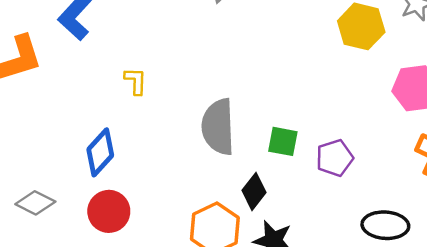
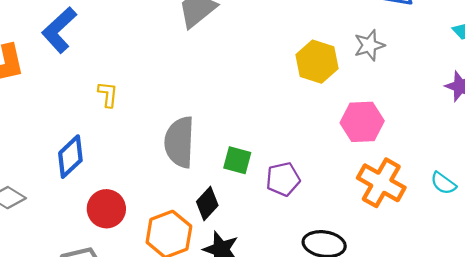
red circle: (109, 211) -> (106, 209), moved

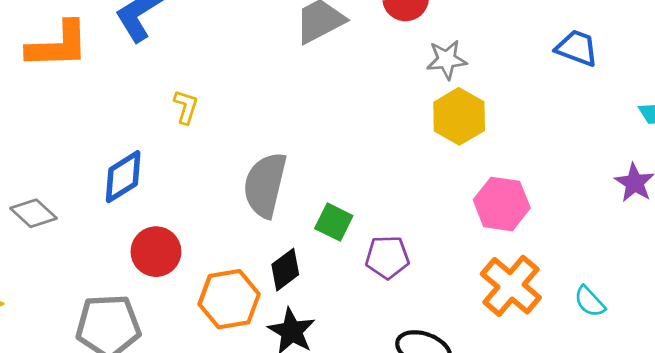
gray star: (369, 45) -> (447, 60), moved

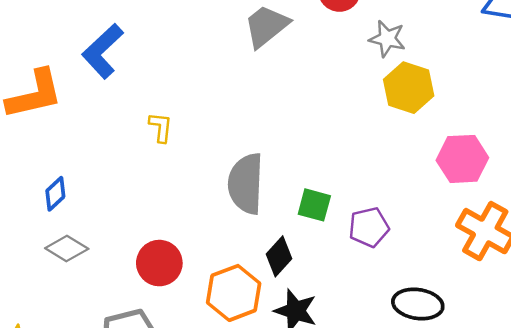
gray star: (447, 60) -> (387, 39), turned 30
blue diamond: (123, 177) -> (55, 194), moved, size x0.7
gray diamond: (34, 213) -> (67, 249), moved

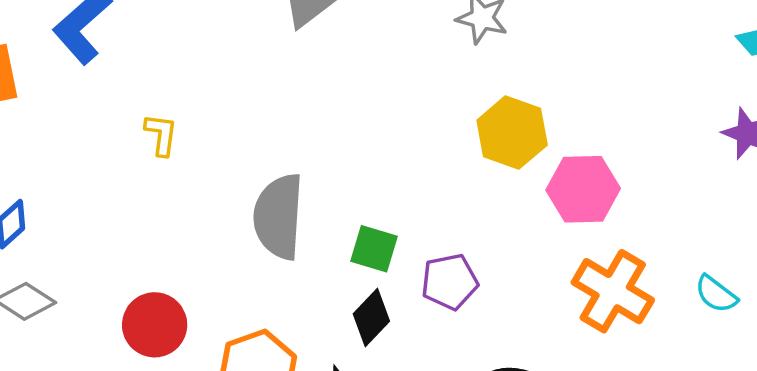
yellow hexagon: (409, 88) -> (512, 133), moved
black diamond: (279, 256) -> (371, 318), moved

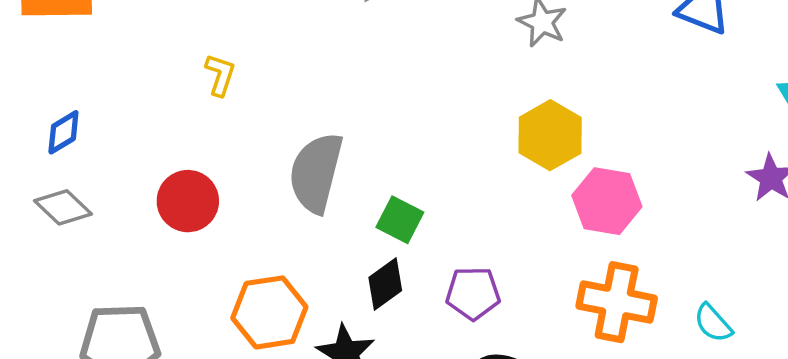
purple pentagon: (450, 282) -> (473, 293), moved
orange cross: (613, 291) -> (617, 302), turned -30
red circle: (155, 325) -> (188, 201), moved

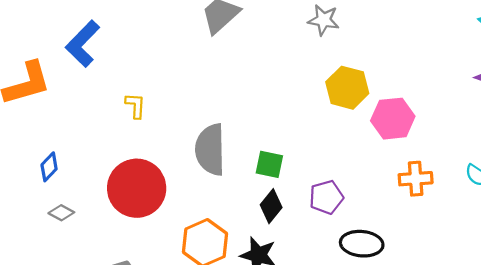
red circle: (188, 201) -> (137, 188), size x1.5
gray diamond: (63, 207) -> (61, 213), size x0.7
orange cross: (617, 302) -> (416, 179), size x0.7

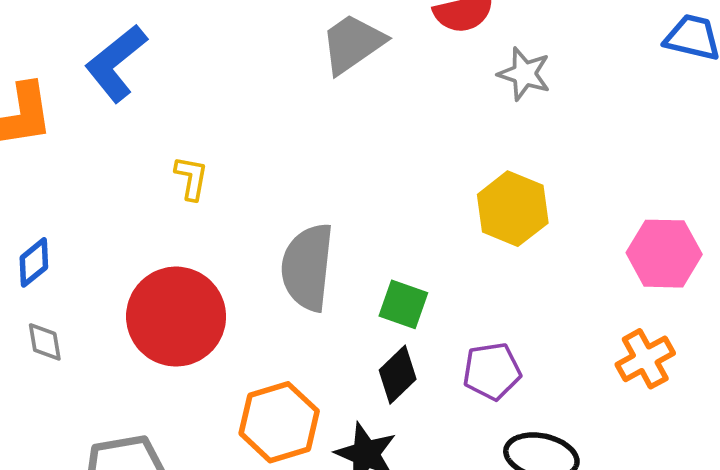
yellow hexagon: (347, 88) -> (513, 209), moved
pink hexagon: (393, 119) -> (664, 254), moved
orange cross: (416, 179) -> (645, 359), turned -32
gray diamond: (61, 213) -> (45, 342), turned 45

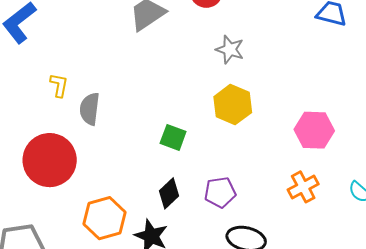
gray star: (524, 74) -> (230, 50), moved
gray semicircle: (307, 267) -> (90, 109), moved, size x0.7
green square: (403, 304) -> (173, 137), moved

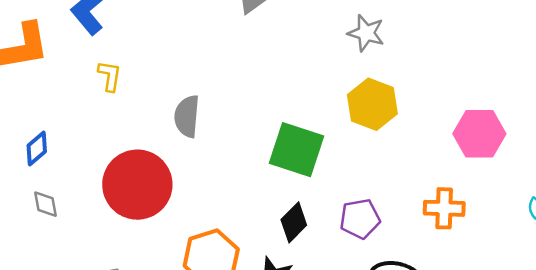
yellow L-shape: (59, 85) -> (110, 76), moved
green square: (173, 137) -> (297, 150), size x1.6
orange cross: (303, 187) -> (444, 208), moved, turned 32

